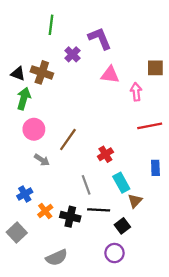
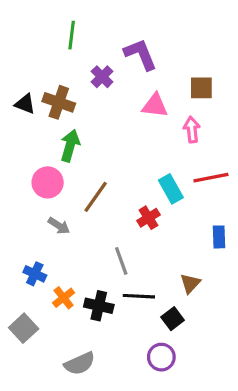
brown square: (155, 68) -> (201, 88), moved
green arrow: (24, 99) -> (70, 146), moved
cyan rectangle: (121, 183) -> (171, 189), moved
blue cross: (25, 194) -> (35, 274), turned -35

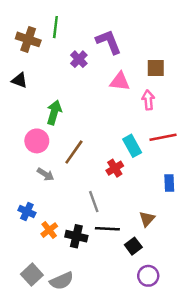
brown cross: (59, 102) -> (28, 39), moved
gray square: (24, 328) -> (32, 275), moved
purple circle: (161, 357) -> (148, 276), moved

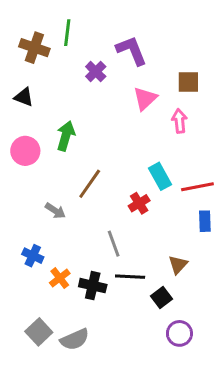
pink triangle: (120, 82) -> (145, 98), turned -50
red line: (163, 137) -> (197, 187), moved
pink circle: (37, 141) -> (25, 151), moved

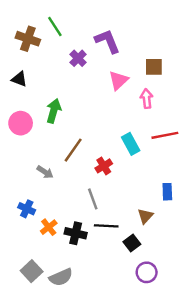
green line: (67, 33) -> (55, 26), turned -40
red line: (197, 187) -> (165, 135), moved
red cross: (139, 203) -> (104, 166), moved
blue rectangle: (205, 221) -> (167, 192), moved

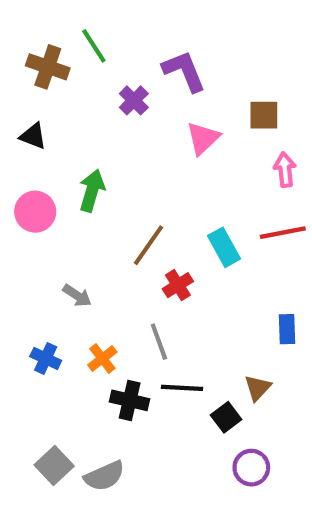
pink arrow: (147, 99) -> (285, 170), moved
brown line: (73, 150) -> (148, 245), moved
brown triangle: (145, 216) -> (258, 388), moved
orange cross: (49, 227) -> (102, 358), moved

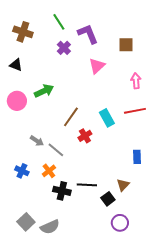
green line: (94, 46) -> (59, 22), moved
brown square: (264, 115) -> (126, 45), moved
green arrow: (92, 191) -> (44, 91), turned 48
gray line: (159, 342) -> (56, 150), moved, turned -30

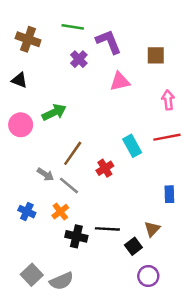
green line: (59, 22) -> (73, 27), turned -48
pink triangle: (97, 66) -> (120, 81), turned 30
brown line: (71, 117) -> (73, 153), moved

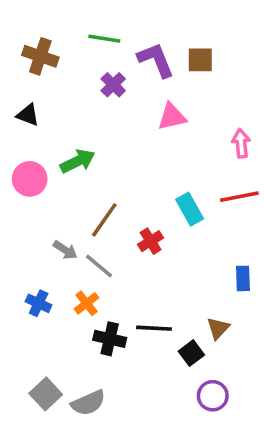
brown square: (156, 55) -> (200, 60), moved

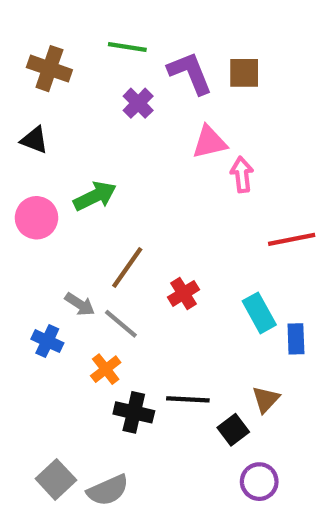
pink arrow: (241, 143) -> (242, 175), moved
cyan rectangle: (190, 209) -> (259, 313), moved
blue cross: (39, 303) -> (47, 341), moved

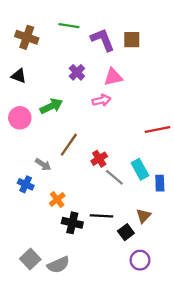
purple cross: (138, 103) -> (77, 72), moved
pink arrow: (242, 175) -> (101, 100), moved, turned 84
gray line: (121, 324) -> (114, 177), moved

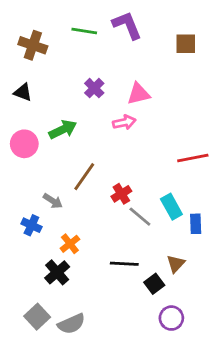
purple L-shape: (103, 40) -> (127, 25), moved
brown square: (132, 40) -> (186, 44), moved
black cross: (72, 223) -> (57, 272), moved, turned 36

